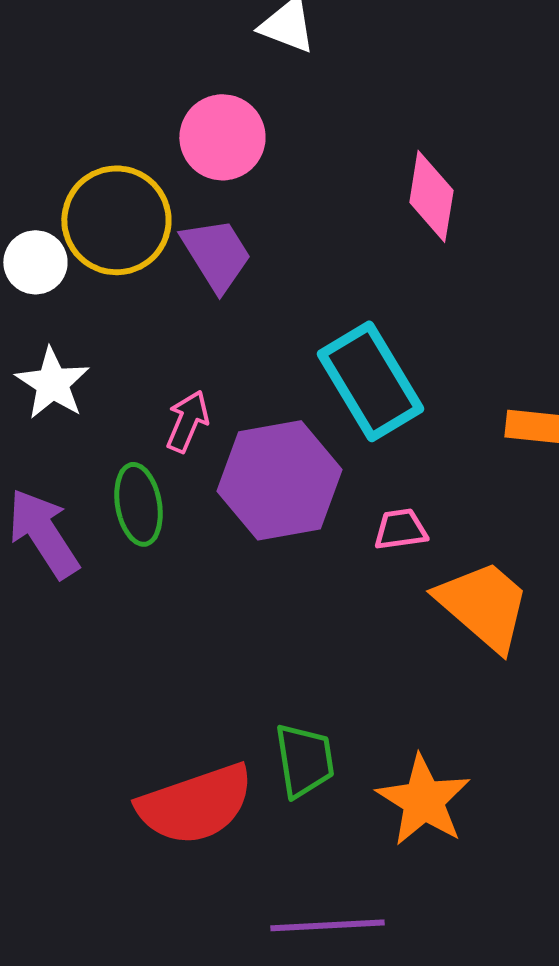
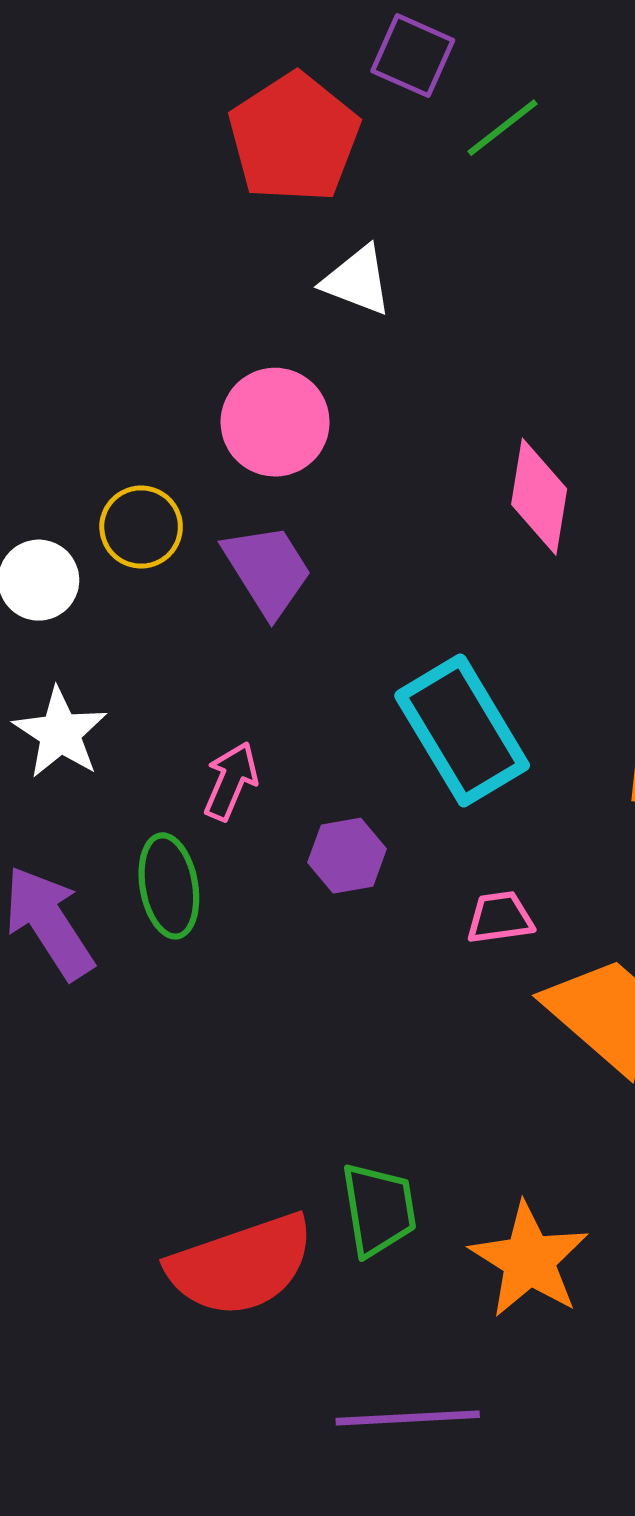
yellow circle: (116, 220) -> (141, 527), size x0.6
purple hexagon: (279, 480) -> (347, 856), size x0.5

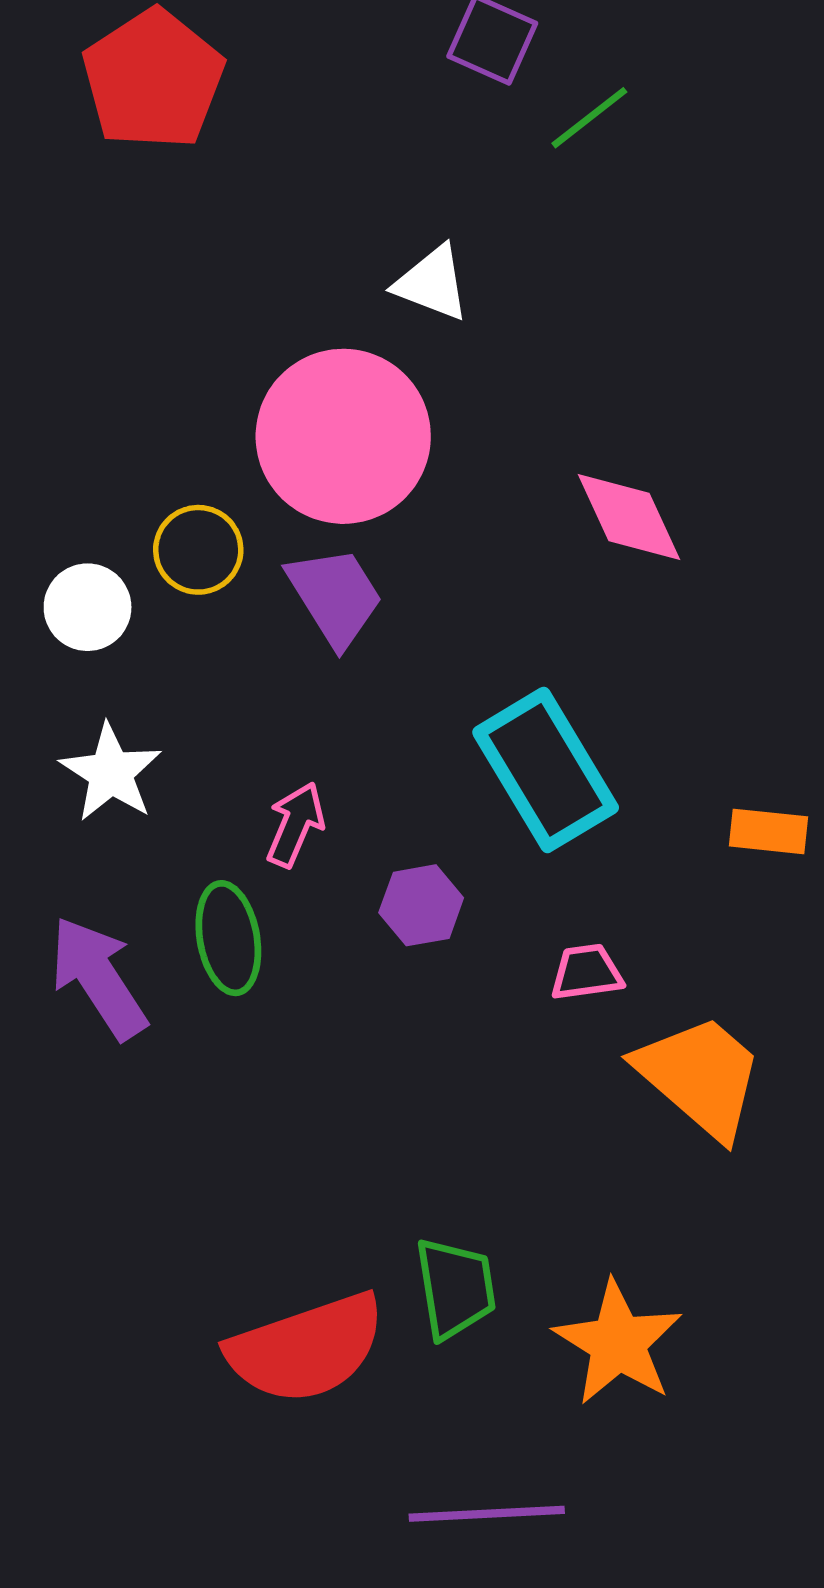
red pentagon: (294, 138) -> (153, 79), moved
pink circle: (275, 422) -> (343, 436), size x1.5
pink diamond: (539, 497) -> (629, 517), turned -34

